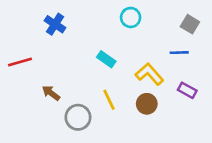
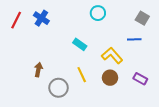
red line: (20, 62) -> (16, 20), moved, turned -48
purple rectangle: (187, 90) -> (140, 79), moved
brown arrow: (51, 93) -> (38, 70), turned 64

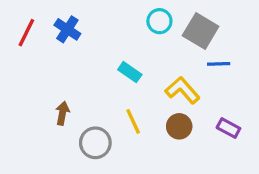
gray square: (142, 18) -> (201, 31), moved, size x1.5

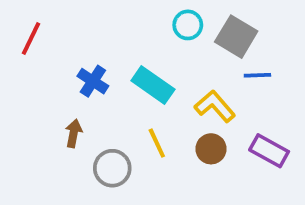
blue cross: (67, 29) -> (93, 81), moved
cyan rectangle: (130, 72) -> (153, 85), size x1.5
purple rectangle: (228, 128) -> (269, 151), size x1.4

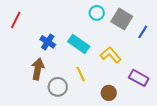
blue line: (257, 75) -> (143, 32), moved, turned -56
brown arrow: (74, 133) -> (38, 69), size x1.5
brown circle: (211, 149) -> (109, 93), moved

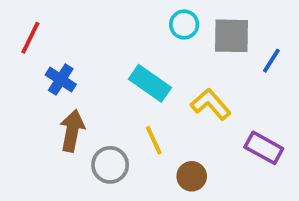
gray square: (122, 19) -> (232, 36), turned -30
blue cross: (48, 42) -> (61, 80), moved
brown circle: (109, 93) -> (192, 176), moved

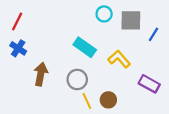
blue cross: (61, 80) -> (18, 48), moved
yellow line: (154, 140) -> (87, 101), moved
gray circle: (110, 165) -> (77, 79), moved

